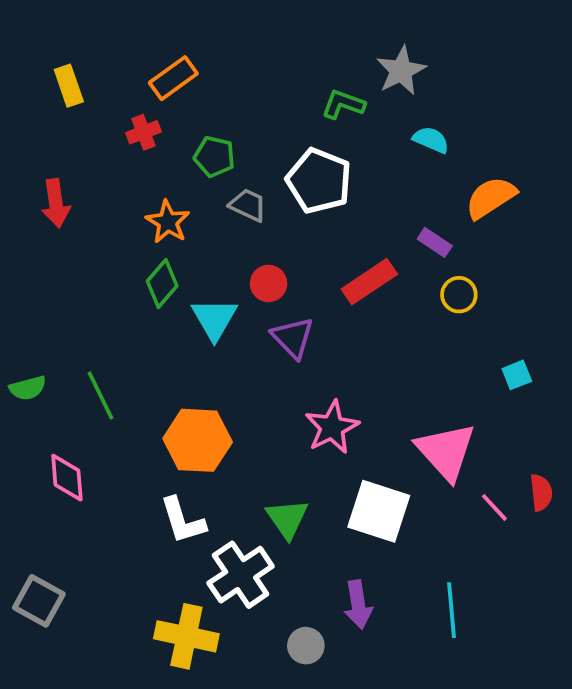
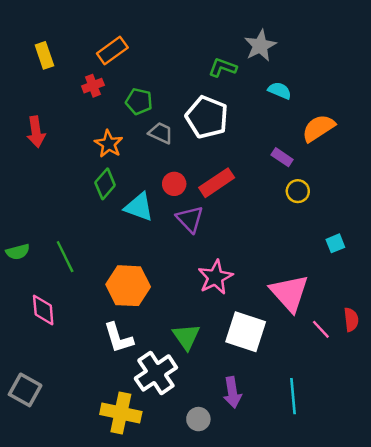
red rectangle: (369, 282) -> (217, 183), moved
cyan triangle: (214, 319) -> (139, 207), turned -40

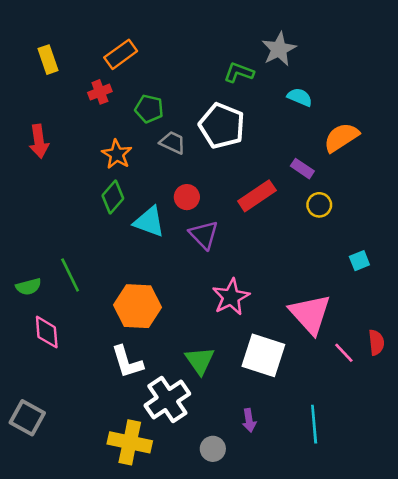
red rectangle: (217, 183) -> (257, 196), moved
green semicircle: (18, 252) -> (29, 287), moved
purple arrow: (232, 392) -> (249, 420), size x0.7

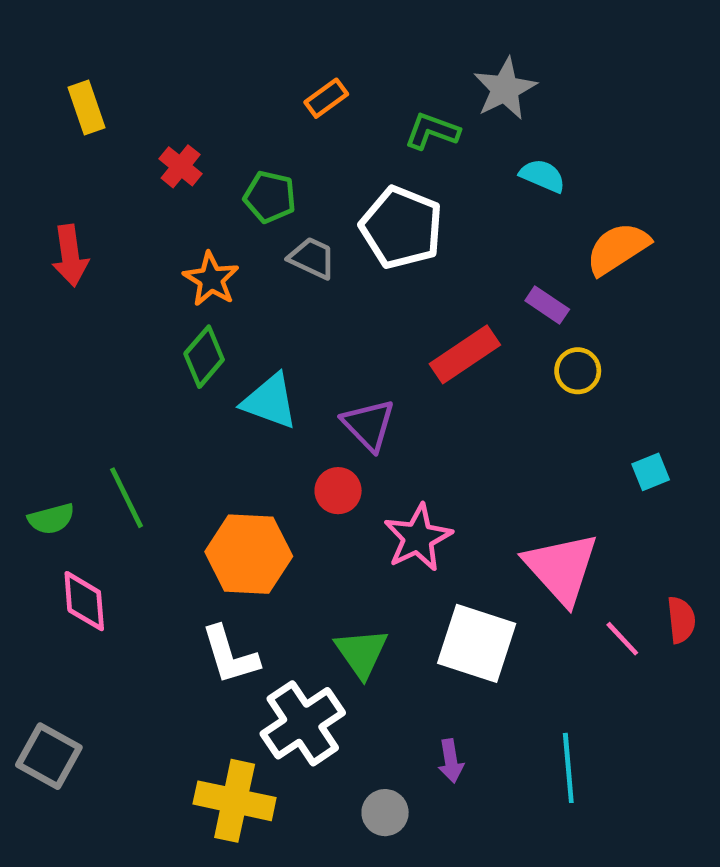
orange rectangle: (121, 54) -> (326, 98), moved, size x0.7
red cross: (100, 92) -> (181, 166), turned -30
red circle: (187, 197) -> (338, 491), moved

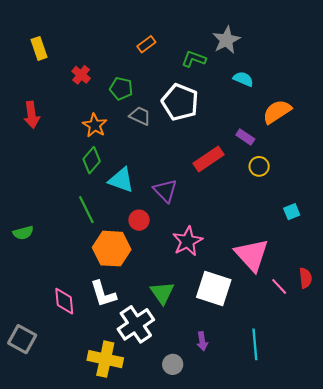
red circle: (338, 491) -> (139, 220), moved
green line: (127, 498) -> (86, 210), moved
pink diamond: (84, 601) -> (64, 301), moved

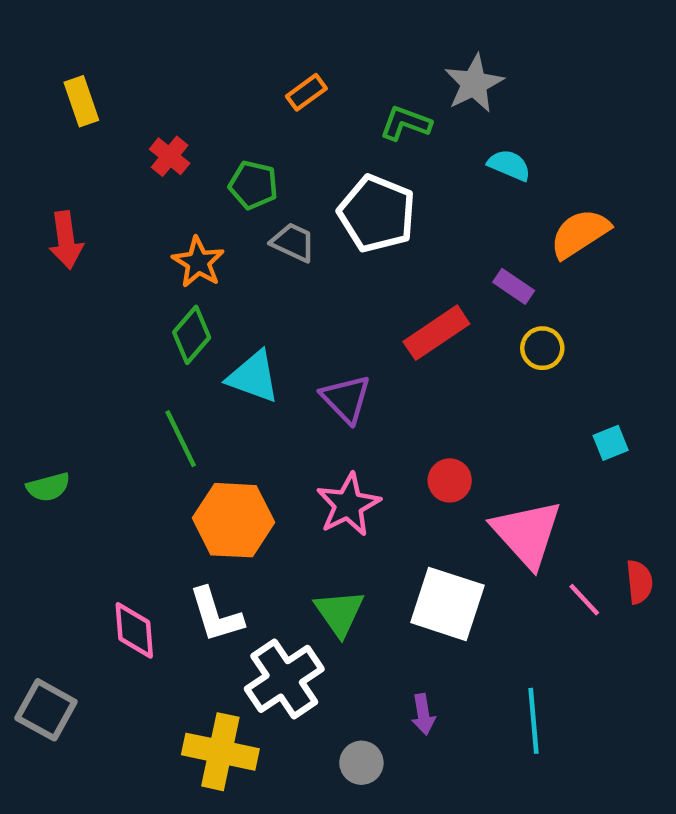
red circle: (139, 220) -> (450, 480), moved
pink star: (187, 241) -> (348, 505), moved

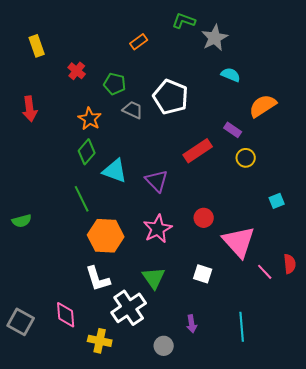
green L-shape: (406, 123) -> (184, 21), moved
white square: (447, 604) -> (203, 274), size x0.6
pink diamond: (134, 630) -> (66, 315), moved
yellow cross: (220, 752) -> (100, 341), size x0.7

